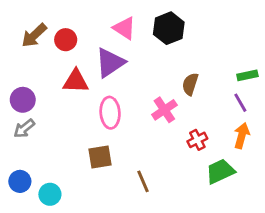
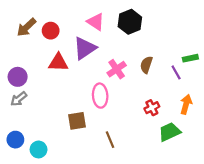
purple line: (240, 103) -> (176, 72), moved
pink cross: (164, 110) -> (117, 69), moved
pink ellipse: (110, 113) -> (100, 96), moved

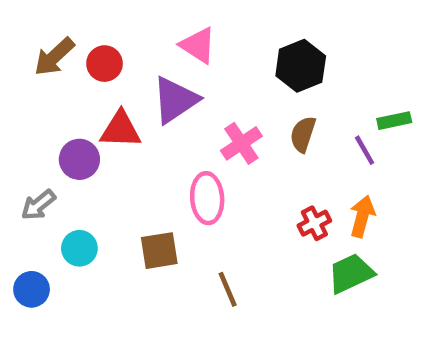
black hexagon: (130, 22) -> (301, 66), moved
purple circle: (18, 77) -> (79, 159), moved
orange arrow: (186, 104) -> (362, 216), moved
cyan circle: (39, 149) -> (79, 248), moved

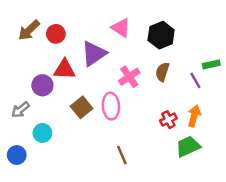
pink triangle: (198, 45) -> (121, 28), moved
brown square: (159, 251) -> (82, 107), moved, turned -30

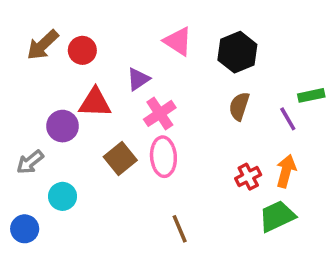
purple triangle: (94, 53) -> (138, 79), size x0.6
pink cross: (129, 77) -> (160, 113), moved

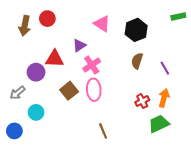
brown arrow: (43, 45) -> (25, 26), turned -36
red circle: (82, 50) -> (47, 19), moved
green rectangle: (311, 95) -> (178, 16), moved

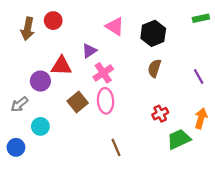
purple line: (165, 68) -> (199, 76), moved
orange arrow: (164, 98) -> (201, 118), moved

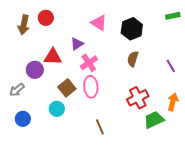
red cross: (160, 114) -> (138, 98), size x1.5
cyan circle: (40, 126) -> (57, 109), moved
blue circle: (16, 147) -> (23, 119), moved

